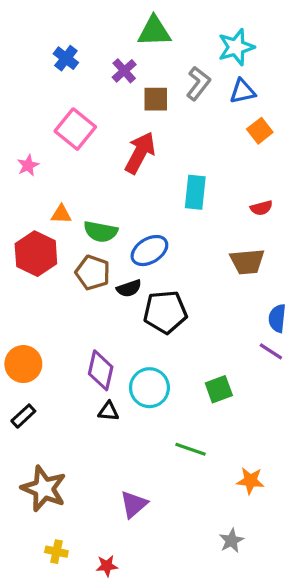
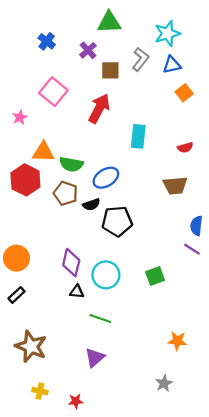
orange triangle: (61, 214) -> (43, 152), size x1.5
green line: (190, 449) -> (100, 318), moved

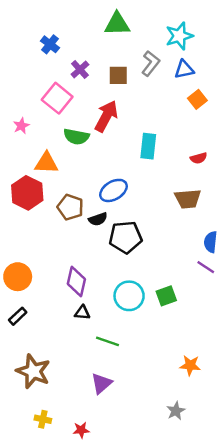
purple cross: (88, 50) -> (80, 69), moved
green semicircle: (71, 164) -> (76, 137), moved
cyan circle: (106, 275) -> (129, 296), moved

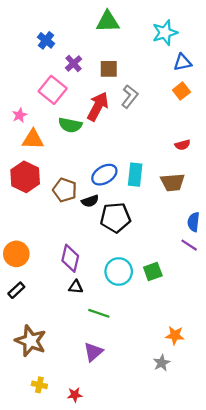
gray L-shape: (151, 63) -> (130, 96), moved
blue triangle: (184, 69) -> (183, 62), moved
cyan rectangle: (148, 146) -> (135, 175), moved
orange triangle: (46, 163) -> (33, 139), moved
gray star: (176, 411) -> (162, 363), moved

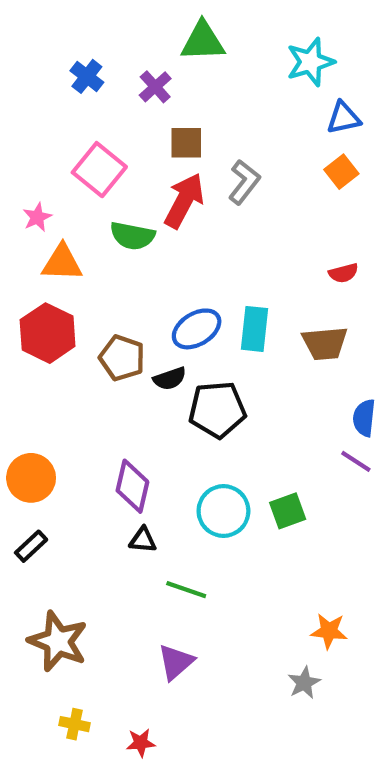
purple cross: (74, 63) -> (155, 87), moved
brown square: (109, 69) -> (186, 143), moved

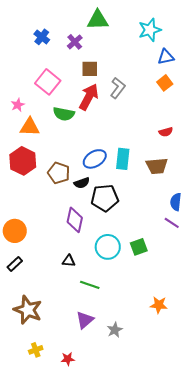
purple diamond: (132, 486) -> (75, 220), moved
gray star: (304, 683) -> (115, 330), moved
yellow cross: (74, 724) -> (36, 350), turned -32

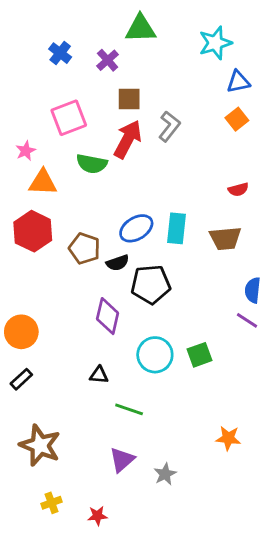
pink square: (48, 82) -> (69, 118), turned 30

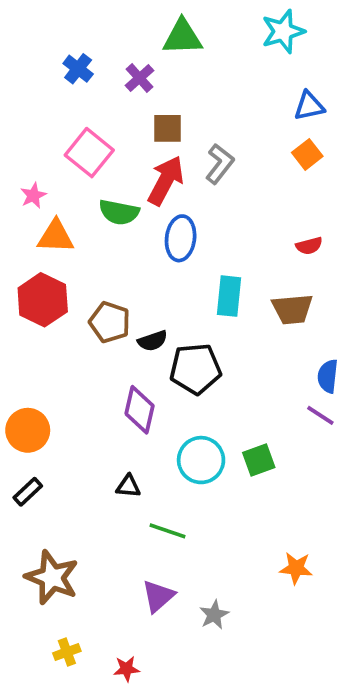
cyan star: (215, 43) -> (283, 31), moved
pink square: (69, 118) -> (89, 153), turned -30
blue ellipse: (136, 228) -> (181, 238), moved, turned -52

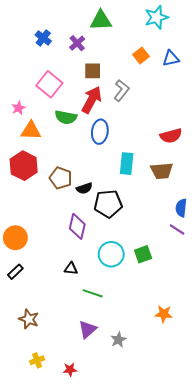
orange square: (307, 154) -> (141, 55), moved
red semicircle: (309, 246) -> (171, 136), size x1.5
brown star: (52, 577) -> (29, 319), size x0.7

